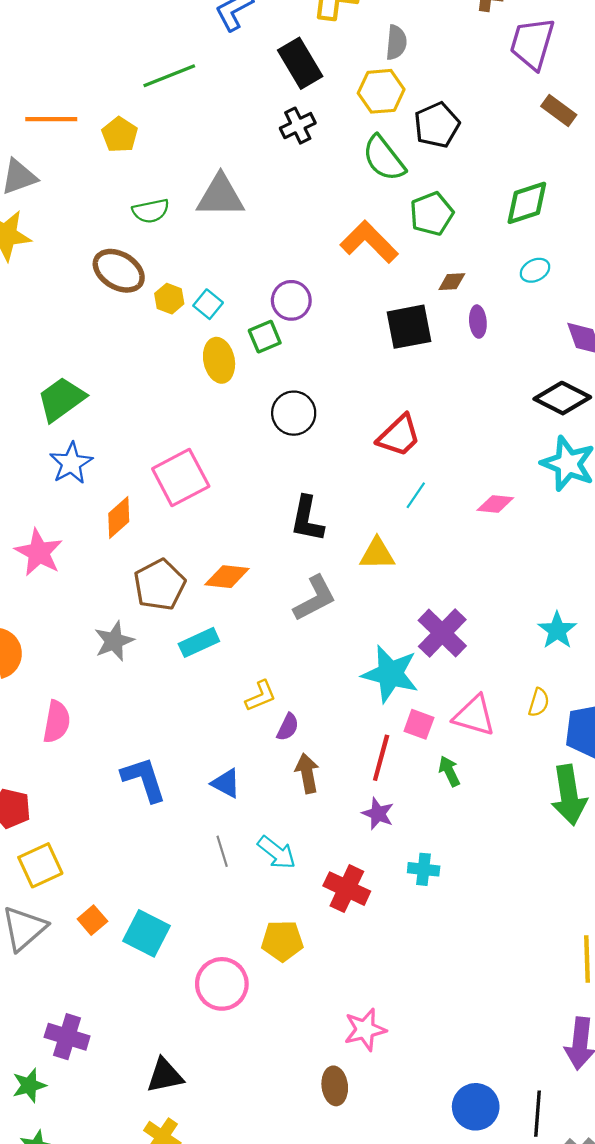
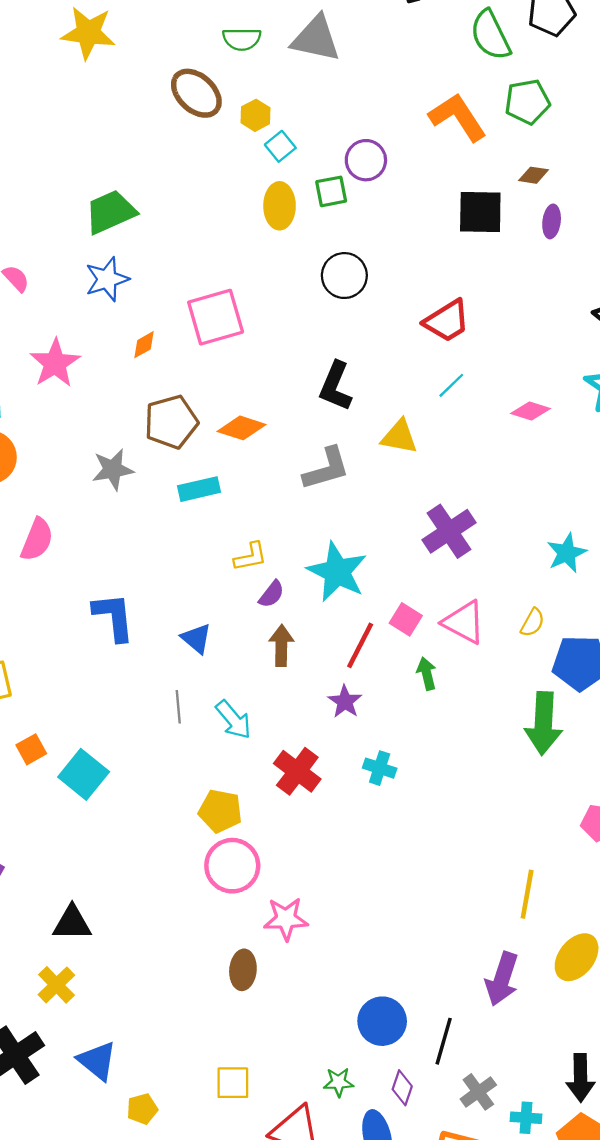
yellow hexagon: (169, 299) -> (256, 115), moved
orange diamond: (119, 518) -> (144, 345), size x0.7
cyan star: (390, 674) -> (337, 572), moved
pink circle: (222, 984) -> (232, 866), moved

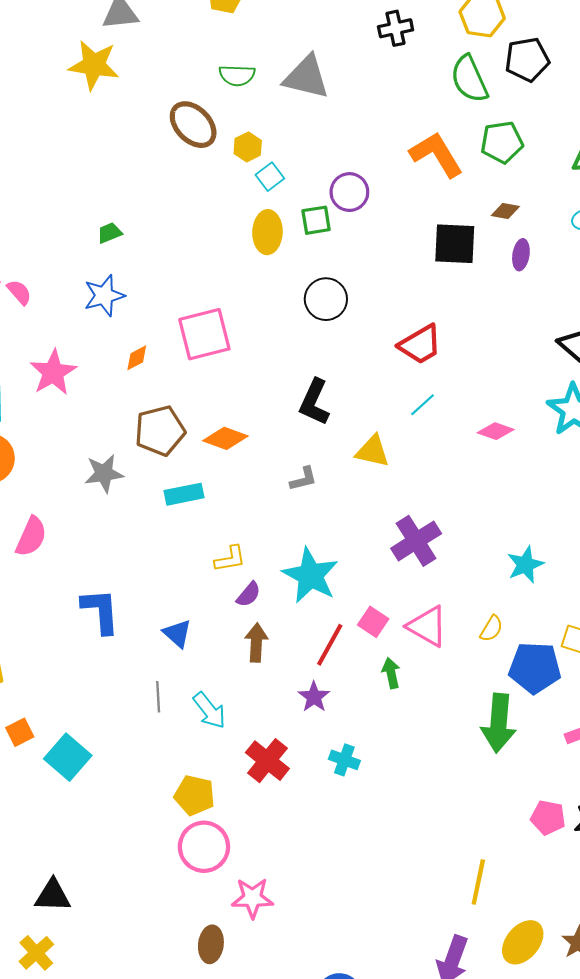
green trapezoid: (110, 212) -> (109, 233), size x0.5
gray L-shape: (326, 469) -> (303, 479), size x0.6

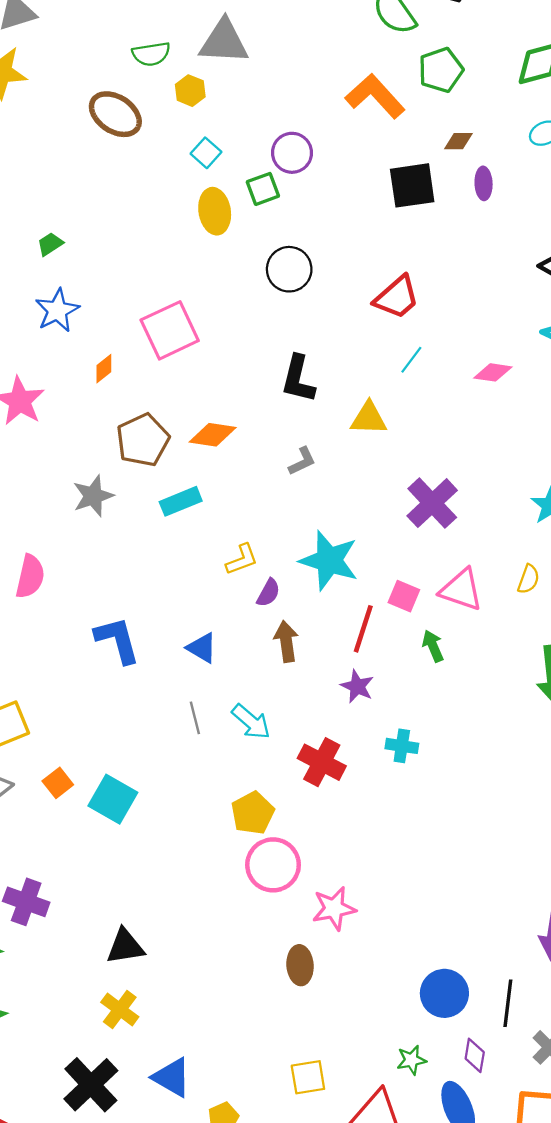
yellow hexagon: (248, 147) -> (190, 91), moved
yellow pentagon: (194, 795) -> (253, 813), turned -30

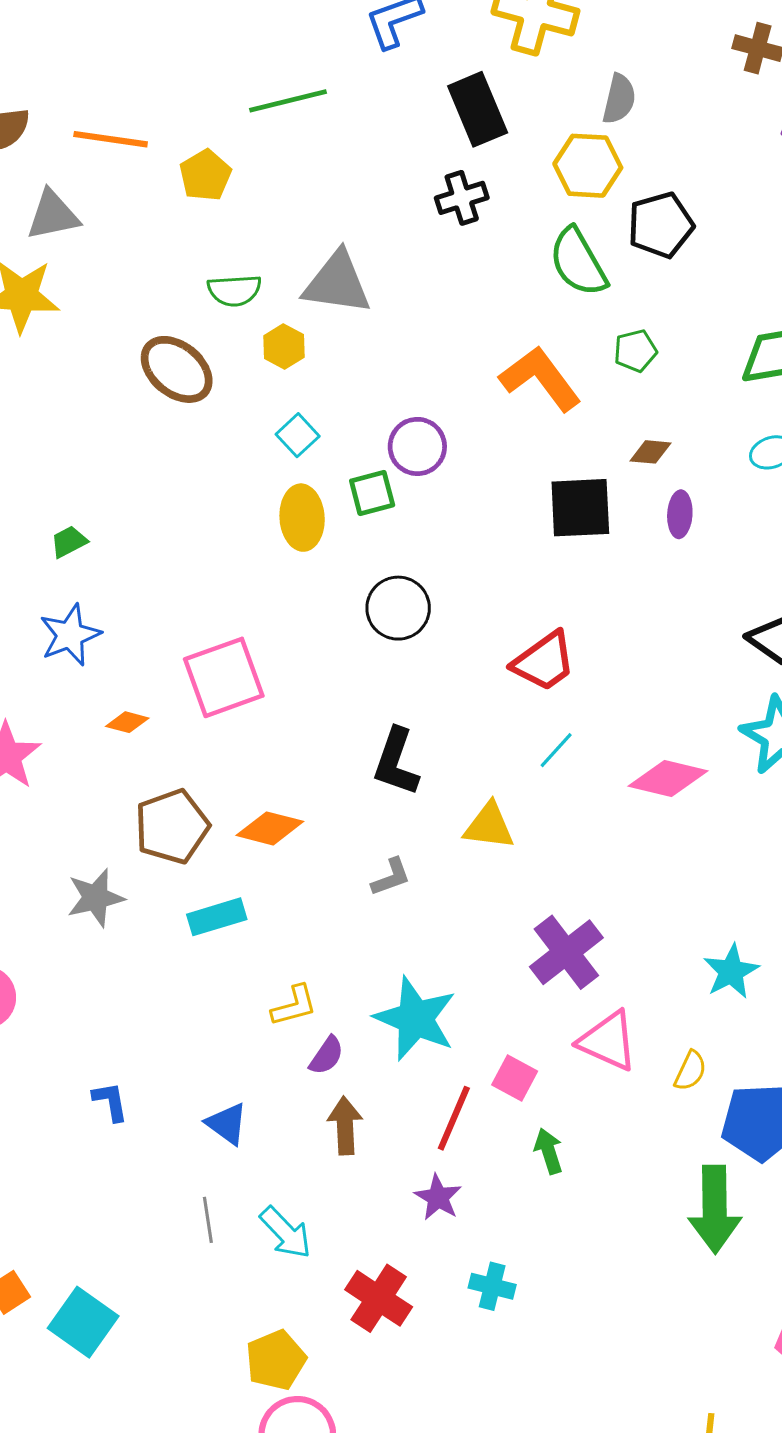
green pentagon: (441, 70) -> (635, 351), size x0.7
orange diamond: (104, 369) -> (127, 722), turned 48
pink diamond: (493, 372) -> (668, 778), size x1.4
pink triangle: (461, 590) -> (608, 1041), moved
blue L-shape: (117, 640) -> (110, 1101), size x0.6

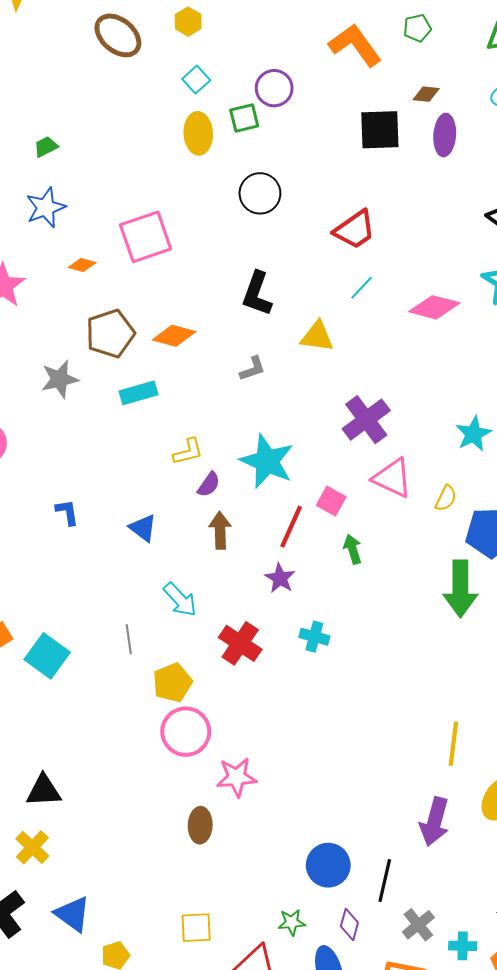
purple ellipse: (680, 514) -> (445, 135), size x1.4
gray line: (208, 1220) -> (129, 639), moved

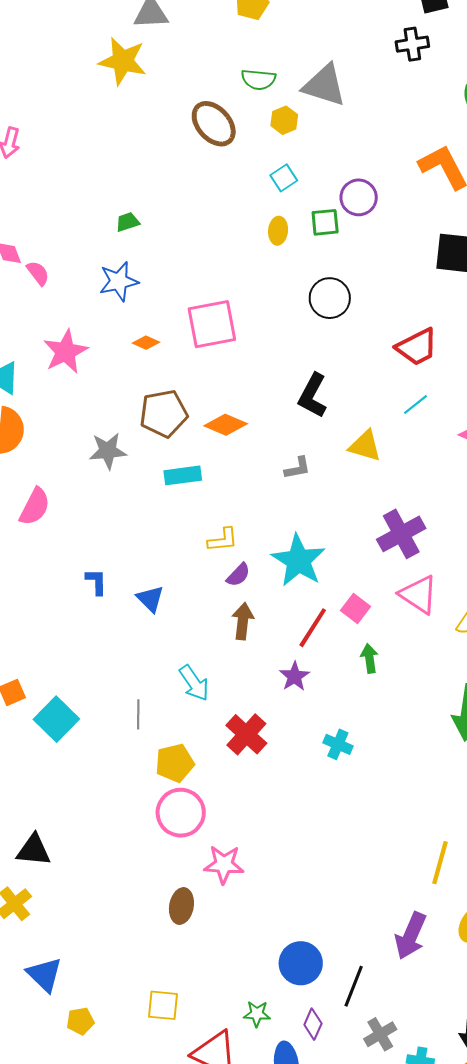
yellow ellipse: (198, 133) -> (278, 231), size x0.7
blue triangle: (143, 528) -> (150, 599), moved
cyan cross: (314, 637) -> (338, 744), moved

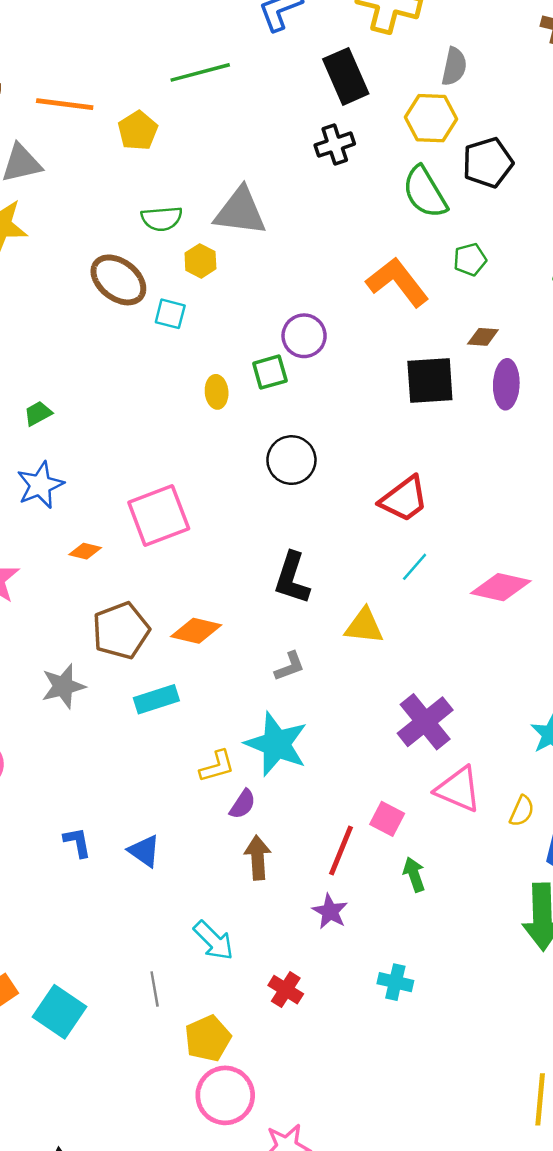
cyan square: (284, 178) -> (170, 314), moved, turned -32
cyan star: (298, 560) -> (276, 744), moved
red cross: (246, 734) -> (286, 990), size x0.7

